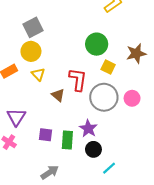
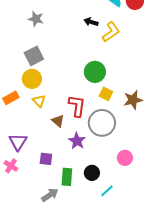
brown star: (136, 53) -> (133, 100), moved
pink circle: (132, 98) -> (125, 158), moved
purple star: (88, 129) -> (77, 141), moved
green rectangle: (67, 140) -> (67, 177), moved

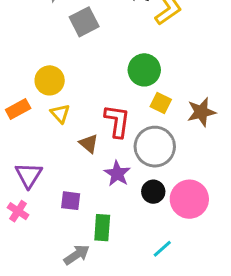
gray square: (34, 56) -> (84, 22), moved
pink circle: (125, 158) -> (189, 199), size x1.6
black circle: (92, 173) -> (153, 192), moved

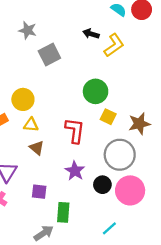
yellow triangle: (60, 114) -> (31, 125), turned -42
brown triangle: (89, 144) -> (37, 148), moved
gray circle: (155, 147) -> (120, 155), moved

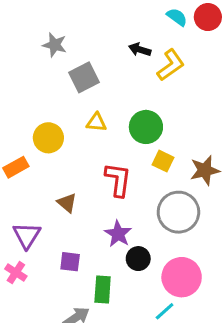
yellow triangle: (31, 125) -> (96, 122), moved
black circle: (102, 185) -> (138, 259), moved
pink circle: (130, 190) -> (182, 277), moved

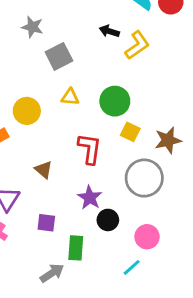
pink circle: (182, 277) -> (147, 237), size x0.7

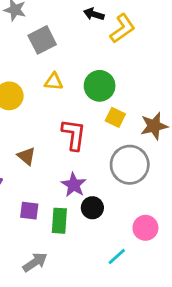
pink circle: (147, 237) -> (145, 228), moved
green rectangle: (76, 248) -> (59, 221), moved

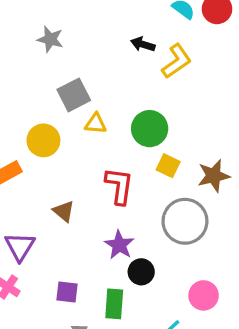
gray square: (42, 40) -> (74, 95), moved
purple square: (29, 211) -> (67, 292), moved
green rectangle: (59, 221) -> (114, 304), moved

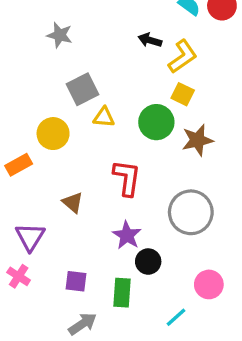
yellow square: (168, 166) -> (183, 94), moved
brown star: (214, 176) -> (197, 140), moved

